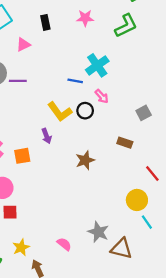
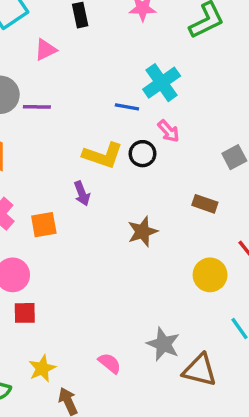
yellow L-shape: (60, 112) -> (103, 155), turned -35
yellow circle: (137, 200) -> (210, 275), moved

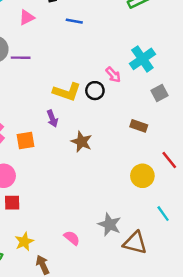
cyan cross: (162, 83) -> (142, 59), moved
blue line: (127, 107) -> (74, 21), moved
brown star: (143, 232) -> (82, 142), moved, turned -30

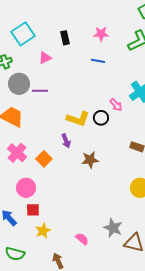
blue line: (74, 21) -> (98, 61), moved
orange square: (26, 140) -> (44, 159), turned -35
brown star: (82, 142) -> (90, 160), turned -30
yellow star: (24, 242) -> (43, 231), moved

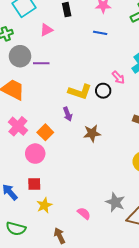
pink circle: (26, 188) -> (35, 154), moved

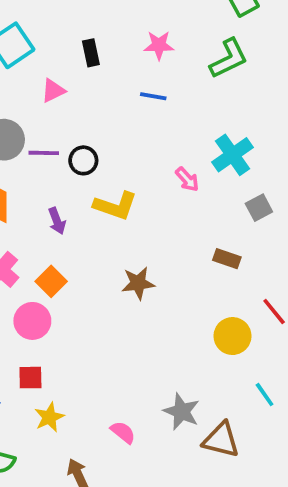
black circle: (103, 91) -> (83, 160), moved
purple arrow: (68, 114) -> (57, 221), moved

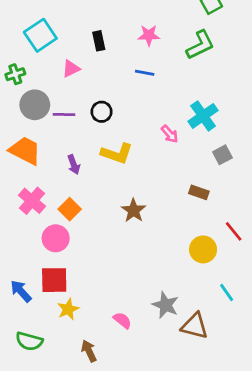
black circle: (83, 160) -> (102, 112), moved
brown star: (138, 283) -> (133, 210), turned -30
red square: (30, 378) -> (54, 280), size x1.5

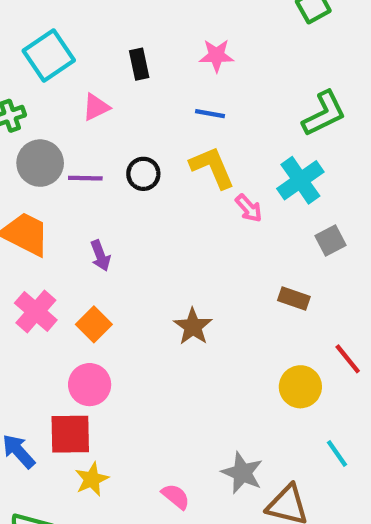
green L-shape: (200, 45) -> (324, 114), moved
yellow L-shape: (117, 153) -> (212, 167), moved, turned -132
pink circle: (56, 238) -> (90, 385), moved

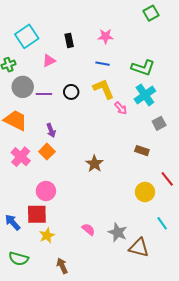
green L-shape: (324, 114) -> (143, 68), moved, turned 45
orange square: (94, 324) -> (47, 152), moved
pink semicircle: (176, 496) -> (88, 229), moved

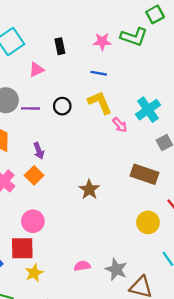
green L-shape: (143, 68) -> (134, 37), moved
brown rectangle: (142, 151) -> (144, 174), size x1.6
pink semicircle: (88, 229) -> (82, 266), turned -48

